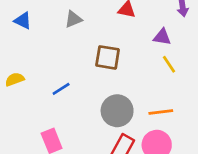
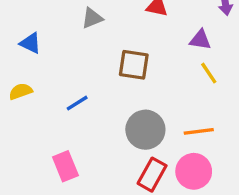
blue triangle: (23, 21) -> (31, 43), moved

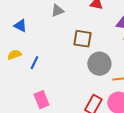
blue line: (77, 103) -> (34, 63), moved, turned -32
gray circle: (145, 130) -> (99, 64), moved

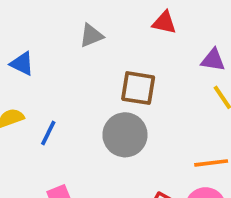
gray circle: (99, 64) -> (125, 135), moved

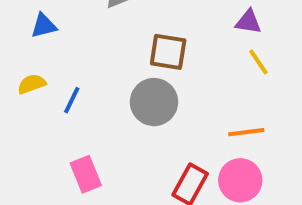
blue triangle: (22, 64) -> (44, 26), turned -40

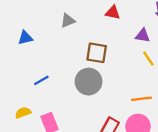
yellow semicircle: (32, 84) -> (23, 113), moved
blue line: (72, 100) -> (41, 80), turned 35

